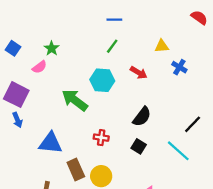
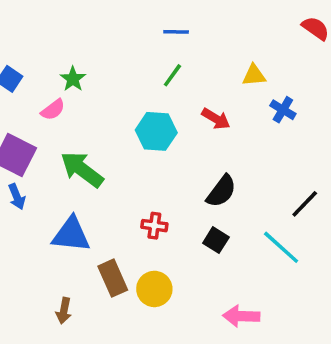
green arrow: (75, 100) -> (82, 169), moved

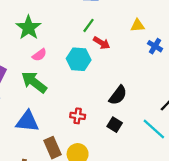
green star: (73, 79) -> (29, 28), size x1.6
pink semicircle: (53, 110) -> (39, 55), moved
red arrow: (216, 119) -> (102, 43), moved

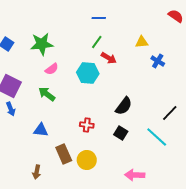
green star: (29, 28) -> (42, 44), turned 30
green arrow: (34, 82) -> (47, 94), size x0.7
blue triangle: (27, 121) -> (41, 130), size x0.7

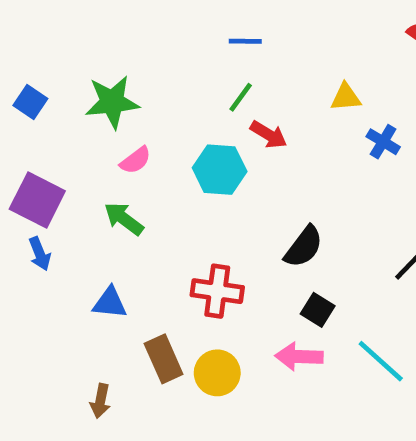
red cross: (87, 125) -> (217, 291), size x1.5
black square: (121, 133) -> (318, 310), moved
cyan line: (157, 137) -> (381, 361), moved
pink arrow: (135, 175) -> (299, 357), moved

